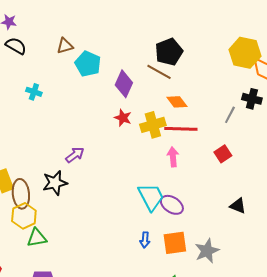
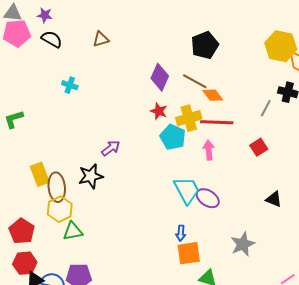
cyan pentagon: (88, 64) -> (173, 137), moved
brown line: (159, 72) -> (195, 81), moved
orange square: (175, 243) -> (189, 253), moved

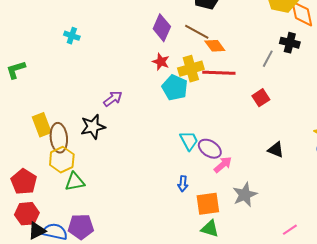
pink arrow: (209, 150) -> (223, 165), moved, turned 54
cyan trapezoid: (187, 190) -> (189, 141), size x0.7
orange square: (189, 253) -> (208, 204), moved

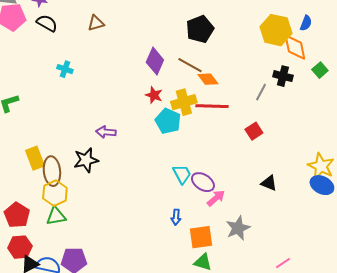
purple arrow: (113, 99) -> (106, 132), turned -138
green triangle: (75, 182) -> (56, 216), moved

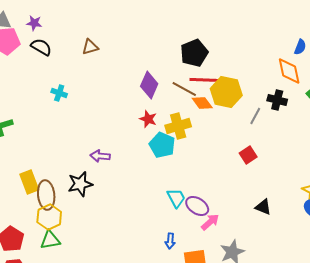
yellow hexagon: (276, 30) -> (226, 92), moved
red line: (212, 106) -> (206, 80), moved

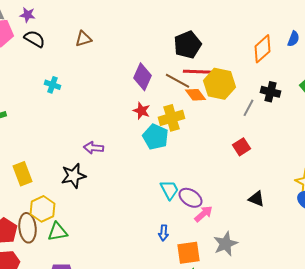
orange diamond: (289, 71) -> (262, 49), moved, turned 60
brown ellipse: (46, 195) -> (28, 228), moved
green triangle: (50, 240) -> (58, 232), moved

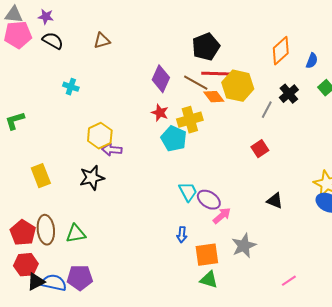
blue semicircle: (294, 39) -> (312, 61), moved
black cross: (270, 92) -> (289, 94), turned 36
yellow hexagon: (42, 209) -> (100, 136), moved

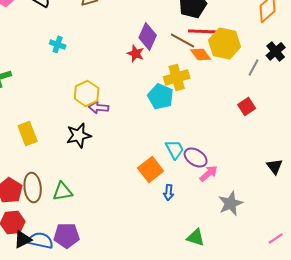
red star: (160, 113) -> (136, 53), moved
black triangle: (275, 201) -> (275, 166), moved, turned 30
orange square: (207, 255) -> (151, 169), moved, turned -30

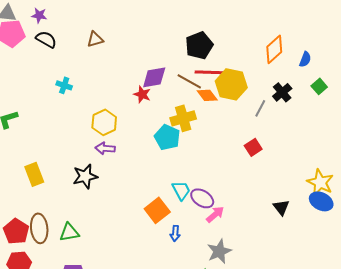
purple diamond: (148, 36) -> (154, 77), turned 56
yellow hexagon: (87, 93) -> (104, 122), moved
gray star: (231, 203) -> (219, 251), moved

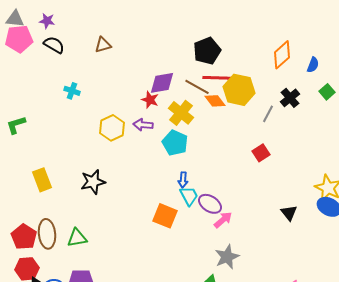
yellow cross: (183, 118) -> (181, 113), moved, turned -35
purple arrow: (105, 148) -> (143, 125), moved
orange square: (157, 210) -> (165, 216), turned -30
blue arrow: (175, 233) -> (183, 180), moved

